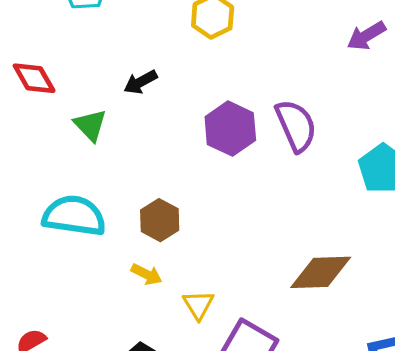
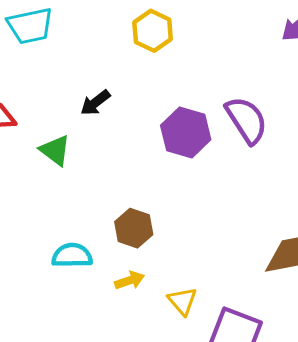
cyan semicircle: (74, 216) -> (72, 256), moved, size x0.7
yellow arrow: (146, 274) -> (130, 280), turned -36

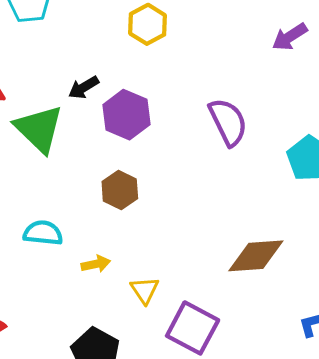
purple hexagon: (186, 133) -> (126, 115), moved
green triangle: (55, 150) -> (39, 129), size x1.6
brown hexagon: (134, 228) -> (120, 190), moved

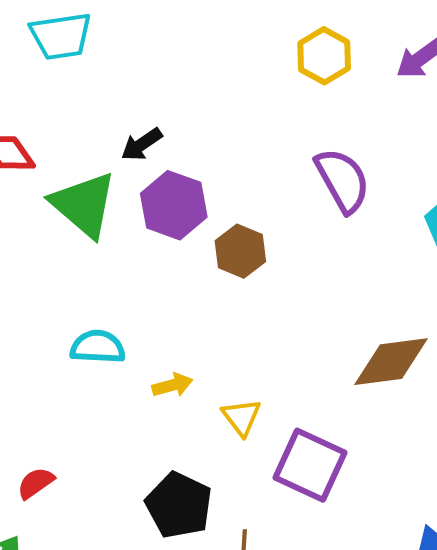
yellow hexagon: (147, 24) -> (324, 56), moved
purple hexagon: (126, 115) -> (174, 205), moved
brown hexagon: (120, 190) -> (240, 251), moved

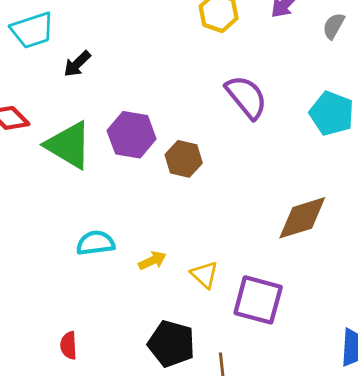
black arrow: (142, 144) -> (77, 64), moved
red semicircle: (36, 483) -> (69, 345), turned -48

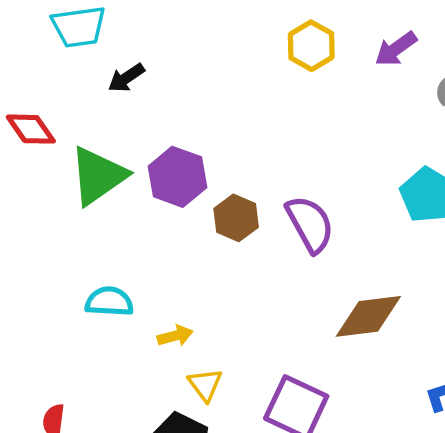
purple semicircle: (246, 97) -> (310, 224), moved
green triangle: (69, 145) -> (98, 176), turned 44
yellow triangle: (204, 275) -> (205, 385), moved

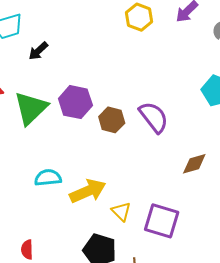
brown diamond: (368, 316) -> (194, 164), size x0.7
yellow arrow: (175, 336) -> (88, 191), size x1.8
yellow triangle: (205, 385) -> (121, 211), moved

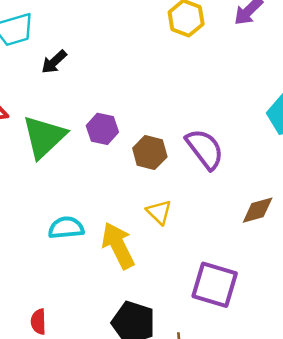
purple hexagon: (75, 102) -> (102, 129), size x0.7
yellow arrow: (88, 191) -> (118, 246), turned -93
yellow triangle: (121, 211) -> (159, 212), moved

